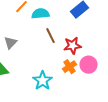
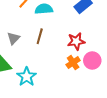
brown line: (50, 36) -> (40, 36), moved, turned 42
cyan star: (42, 81) -> (27, 77), moved

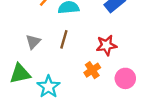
pink circle: (92, 60) -> (125, 78), moved
orange cross: (73, 63) -> (92, 70), moved

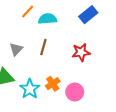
orange cross: (92, 70) -> (53, 84), moved
pink circle: (125, 78) -> (75, 92), moved

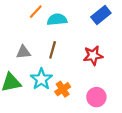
gray triangle: (16, 49) -> (23, 52), turned 40
cyan star: (30, 89) -> (41, 79), moved
pink circle: (75, 92) -> (96, 97), moved

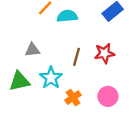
brown line: (53, 50) -> (77, 57), moved
orange cross: (63, 89) -> (73, 98), moved

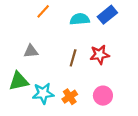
cyan semicircle: (67, 16) -> (80, 19), moved
cyan star: (51, 78) -> (43, 93), moved, turned 30

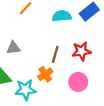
pink circle: (103, 96) -> (78, 82), moved
orange cross: (70, 97) -> (45, 74), moved

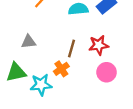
pink circle: (78, 82) -> (107, 72), moved

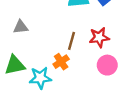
gray triangle: (29, 42) -> (21, 27), moved

